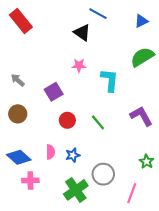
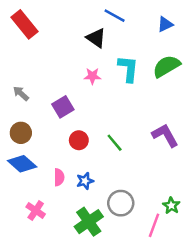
cyan L-shape: (110, 80) -> (128, 69), moved
blue diamond: (19, 157) -> (22, 164), moved
green star: (147, 161) -> (171, 206), moved
pink cross: (30, 180) -> (36, 211), turned 35

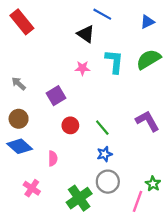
blue star: (85, 181) -> (104, 154), moved

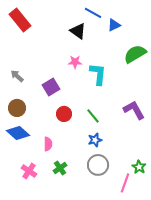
blue triangle: (147, 22) -> (114, 25), moved
cyan L-shape: (114, 62) -> (98, 74), moved
green cross: (79, 198) -> (60, 168), moved, size x0.6

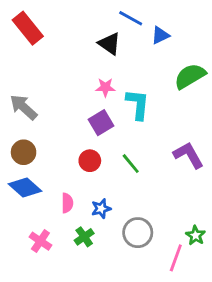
gray arrow: (17, 76) -> (24, 107), size x1.5
purple square: (51, 87) -> (101, 123), moved
blue star: (95, 140) -> (101, 209), moved

